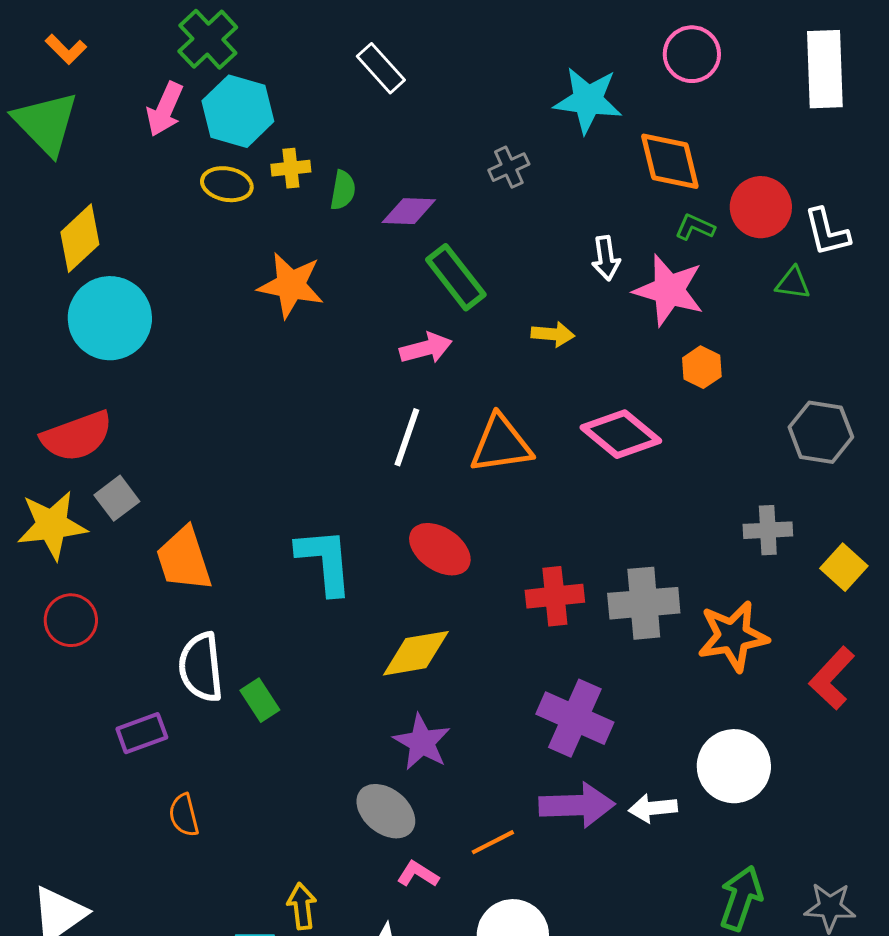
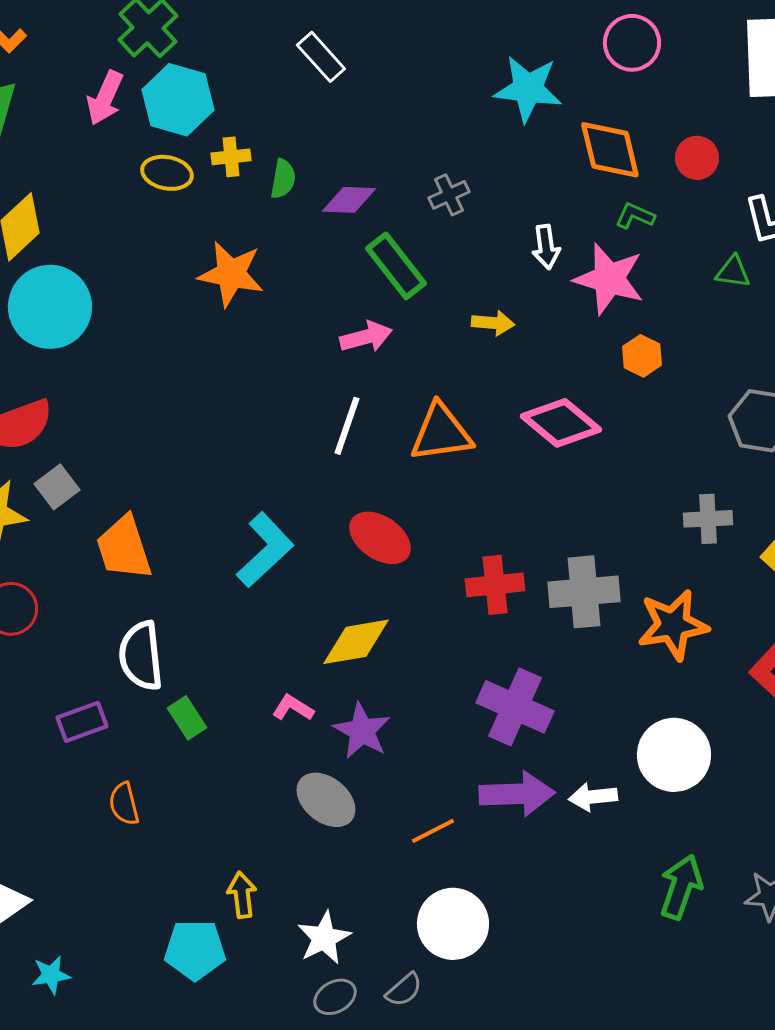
gray cross: (509, 167) -> (449, 195), moved
red circle: (761, 207) -> (697, 158), moved, size x0.7
cyan L-shape: (325, 561) -> (265, 550), turned 52
green rectangle: (260, 700) -> (187, 718), moved
pink L-shape: (418, 874) -> (293, 708), moved

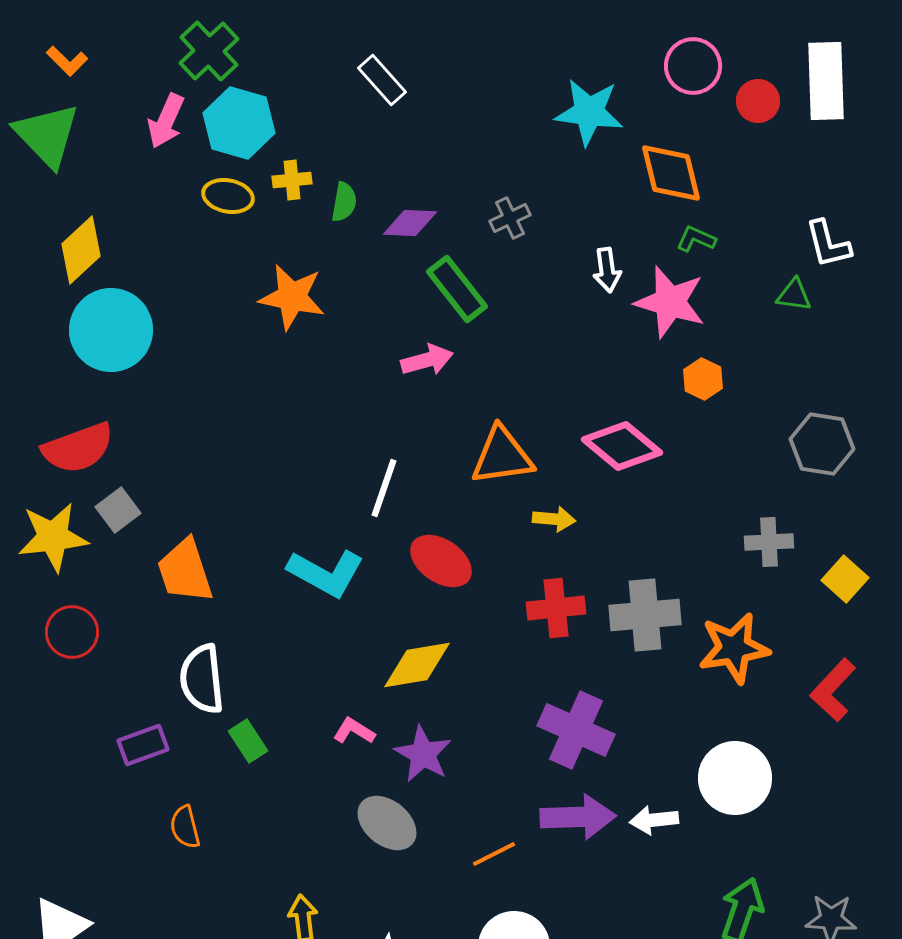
red circle: (697, 158) -> (758, 101), moved
yellow arrow: (493, 323) -> (554, 519), moved
white line: (347, 426) -> (384, 488), moved
cyan L-shape: (265, 550) -> (326, 573), turned 72

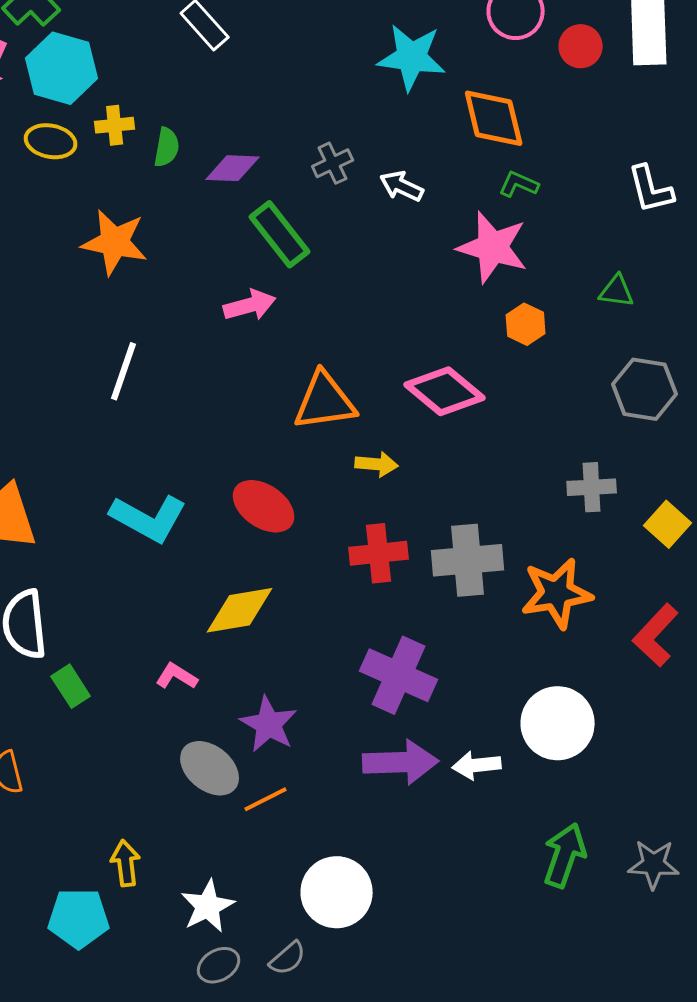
white arrow: (607, 270) -> (402, 186), moved, turned 123
green triangle: (794, 295) -> (617, 291), moved
white line: (384, 488) -> (124, 371), moved
purple star: (423, 754) -> (269, 724), moved
orange line: (494, 854) -> (266, 799), moved

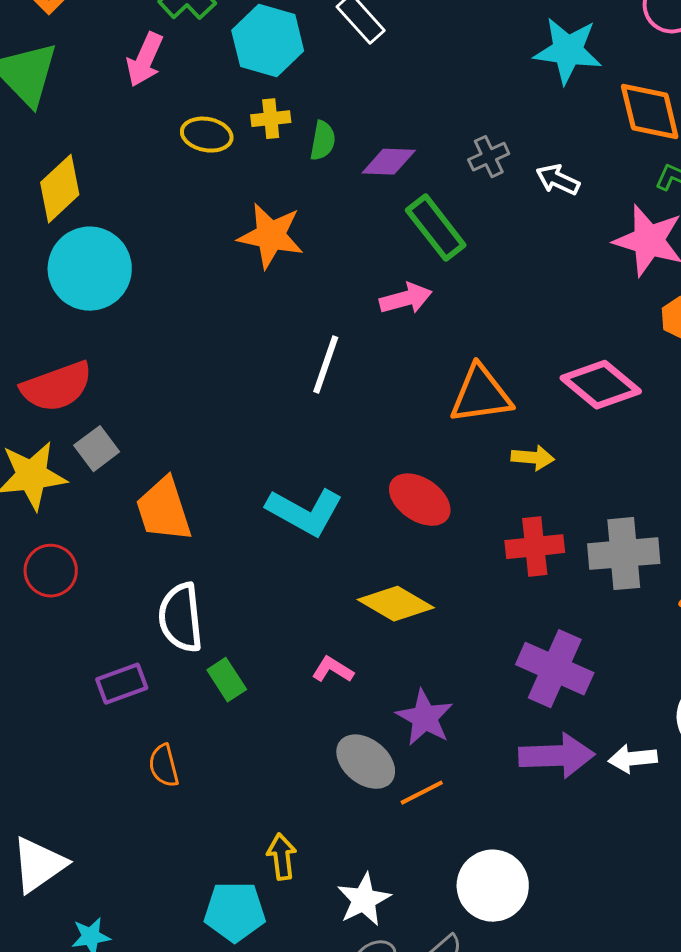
cyan hexagon: (62, 68) -> (268, 41), moved
white line: (124, 371) -> (326, 365), moved
yellow diamond: (240, 610) -> (396, 604), turned 40

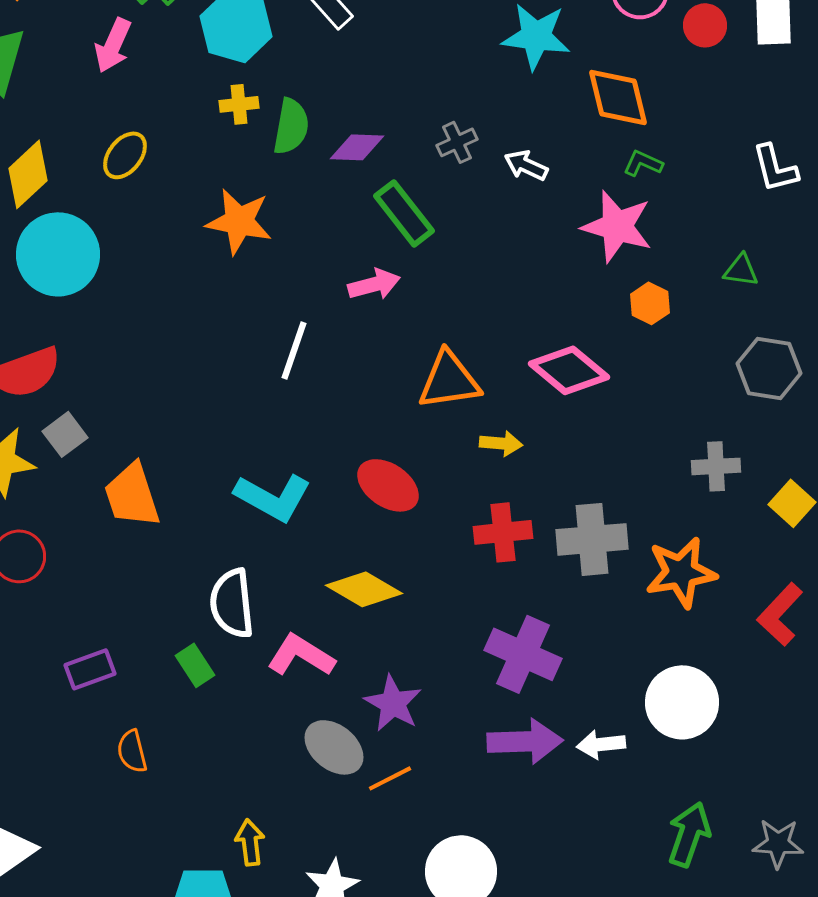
yellow ellipse: (207, 135) -> (125, 155), moved, turned -63
green semicircle: (323, 141) -> (291, 126), size x1.4
white semicircle: (181, 618) -> (232, 603), moved
pink L-shape: (333, 670) -> (301, 655), size x1.6

